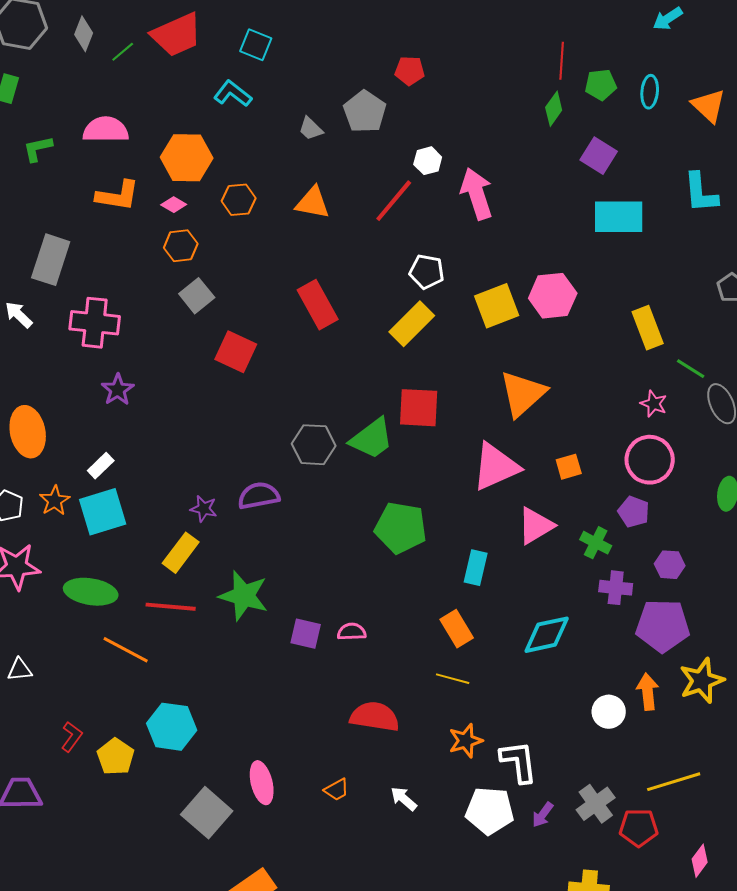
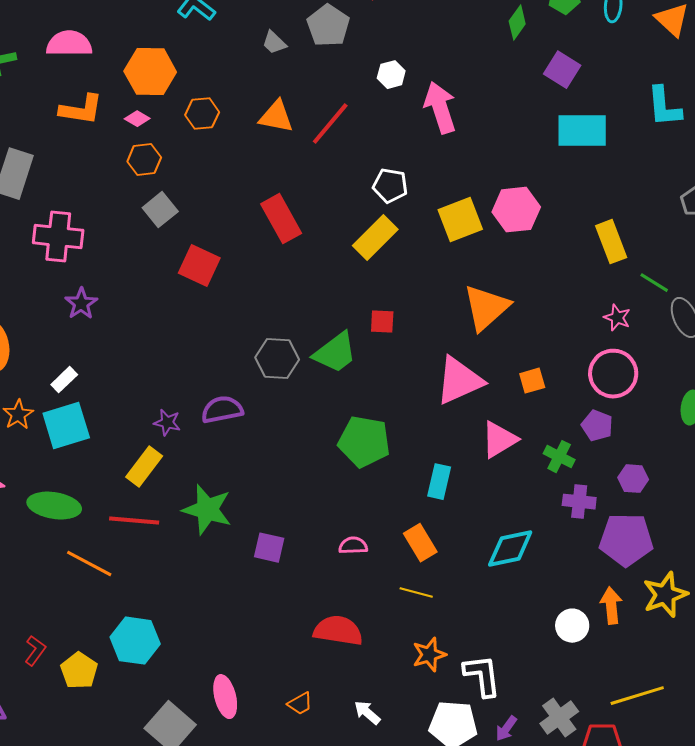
red line: (394, 201) -> (330, 124), moved
red square: (419, 408) -> (382, 322), size x0.6
pink semicircle: (352, 632) -> (353, 546), moved

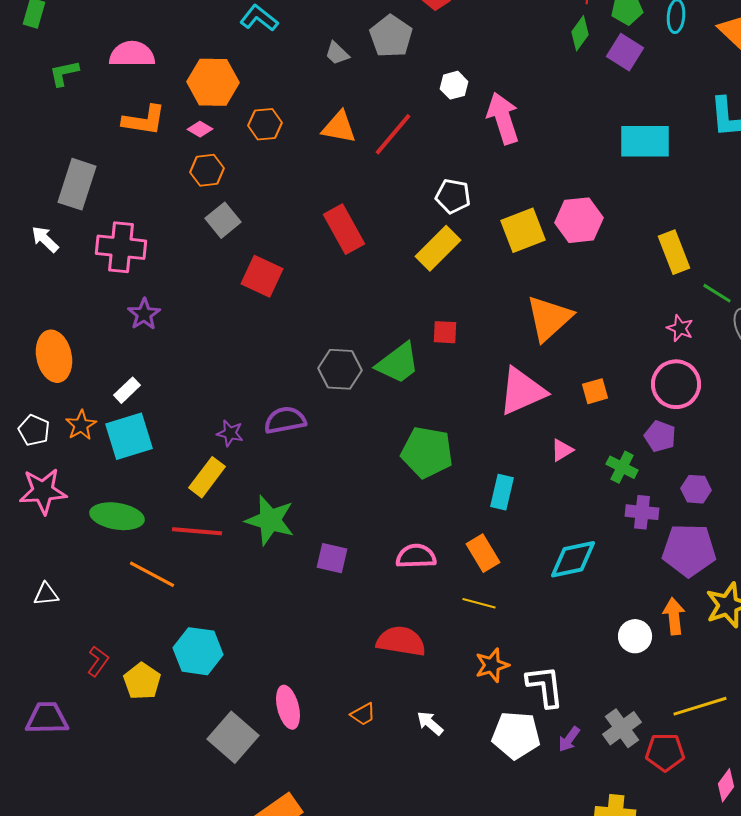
purple square: (562, 70) -> (625, 52), moved
pink triangle: (499, 440) -> (562, 450), size x0.6
pink semicircle: (353, 546) -> (416, 556), size x1.4

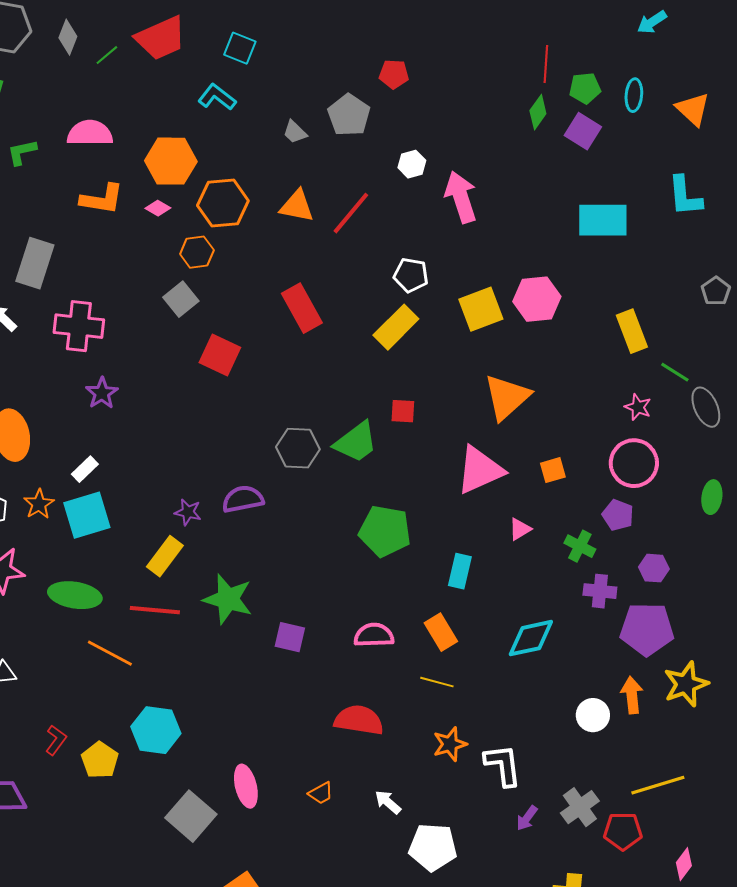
orange hexagon: (265, 124) -> (223, 203), size x1.5
orange hexagon: (207, 170) -> (197, 252), moved
white pentagon: (516, 735) -> (433, 847), moved

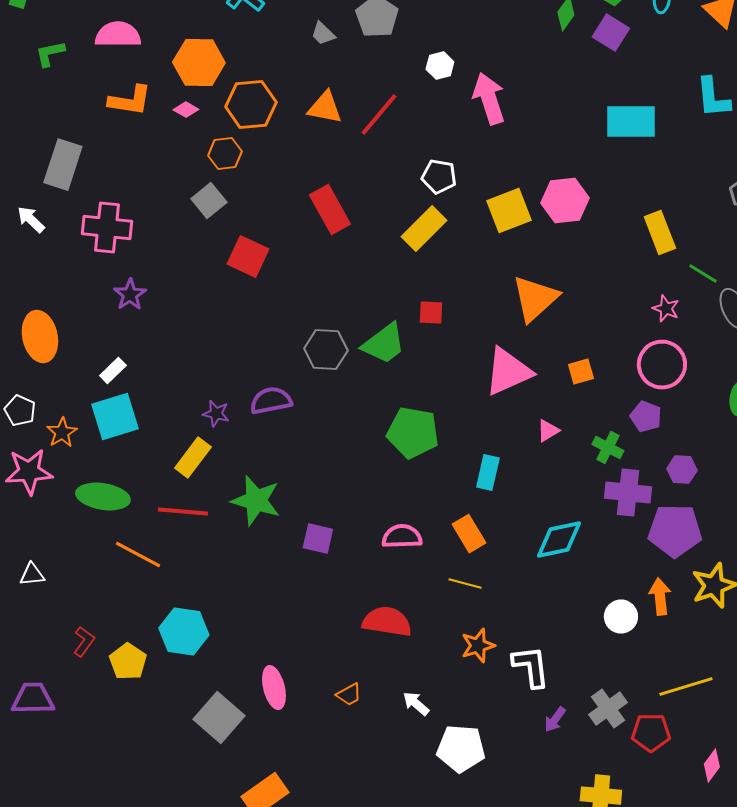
orange star: (39, 504) -> (62, 433), moved
purple cross: (600, 591) -> (628, 493), size x1.4

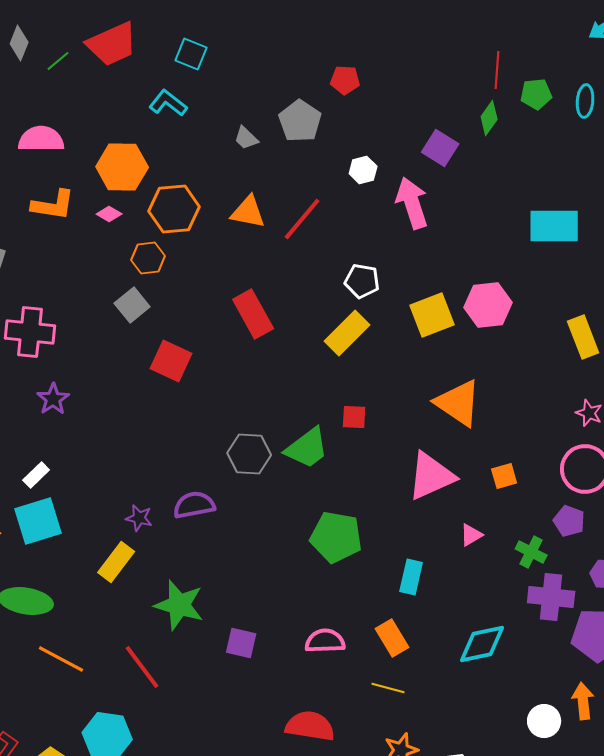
purple square: (611, 33) -> (440, 148), moved
orange triangle: (535, 299) -> (458, 403), turned -44
red line: (183, 512) -> (142, 667), moved, turned 48

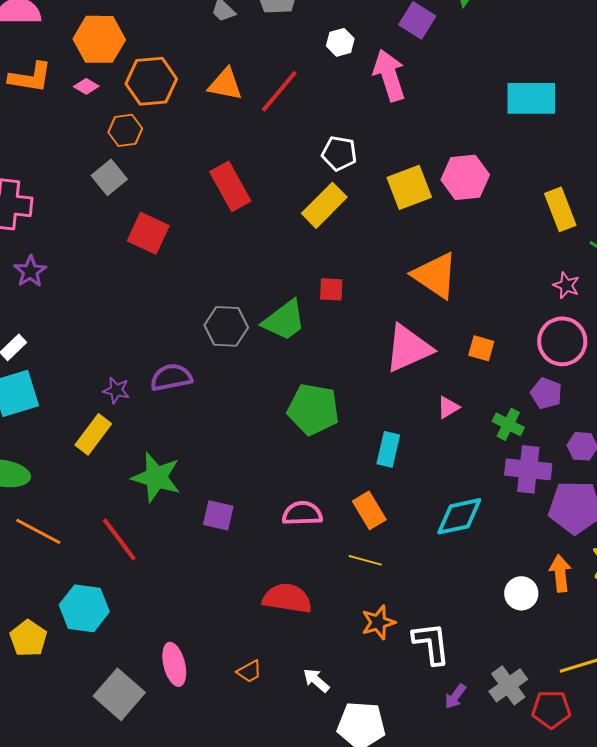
orange square: (504, 476) -> (481, 348), turned 32

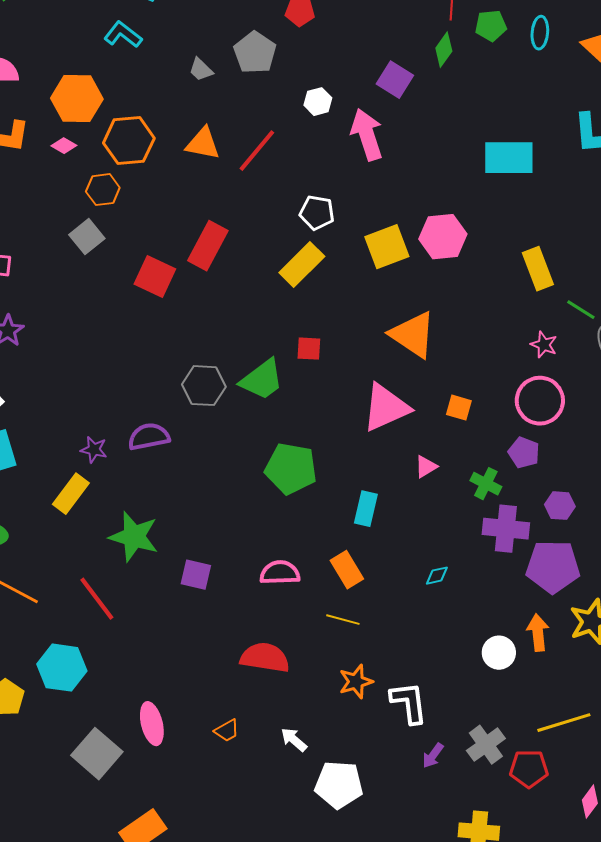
red rectangle: (230, 186) -> (208, 246), turned 57
red square: (148, 233) -> (155, 277), moved
cyan diamond: (459, 516) -> (437, 576), size x0.5

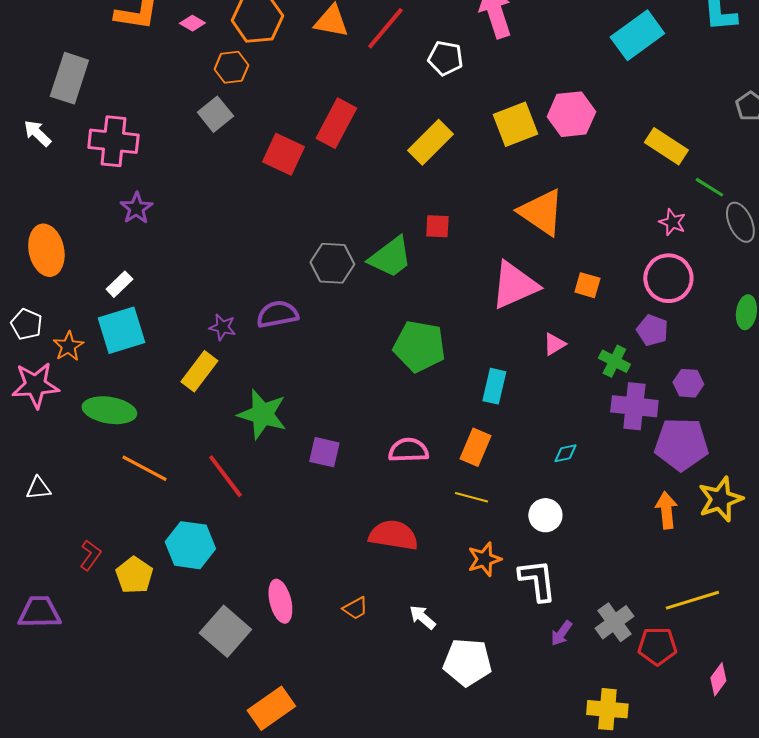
cyan rectangle: (509, 158) -> (637, 35), turned -36
white pentagon: (317, 213) -> (445, 58), moved
yellow rectangle: (538, 269) -> (666, 146), turned -36
orange rectangle: (347, 570) -> (475, 447), turned 54
white circle: (499, 653) -> (545, 515), moved

